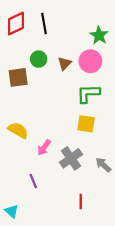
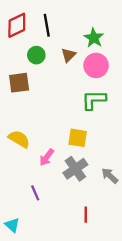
green star: (99, 35) -> (94, 38), moved
green circle: (39, 59) -> (36, 55), moved
brown triangle: (65, 63) -> (68, 55), moved
yellow square: (86, 124) -> (78, 138), moved

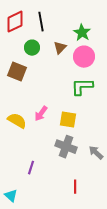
brown square: (19, 83) -> (17, 72), turned 30
pink arrow: (47, 157) -> (41, 114), moved
gray cross: (75, 169) -> (66, 147), turned -35
purple line: (35, 193) -> (31, 168), turned 40

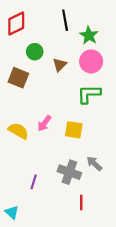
black line: (41, 22) -> (65, 20), moved
brown triangle: (60, 48) -> (60, 65), moved
gray cross: (66, 147) -> (69, 172), moved
gray arrow: (96, 153) -> (94, 163), moved

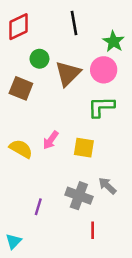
green star: (89, 35) -> (114, 41), moved
brown triangle: (60, 65) -> (68, 74), size x1.6
cyan triangle: (12, 212) -> (14, 241), turned 32

